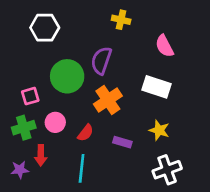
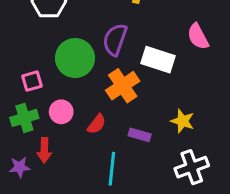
pink semicircle: (164, 46) -> (198, 37), moved
white rectangle: (157, 87) -> (158, 60), moved
cyan line: (82, 168) -> (112, 169), moved

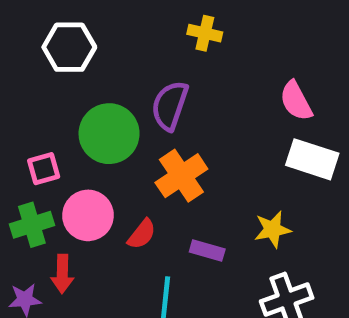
white rectangle: (158, 60) -> (312, 159), moved
pink circle: (61, 112) -> (88, 215), size x1.4
yellow star: (183, 121) -> (273, 229), turned -30

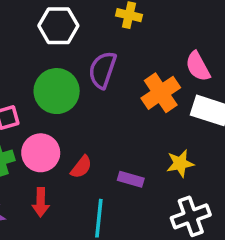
white hexagon: (69, 47) -> (58, 26), moved
orange cross: (181, 176) -> (161, 93), moved
red arrow: (62, 274) -> (41, 202), moved

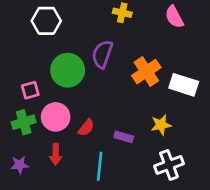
white hexagon: (58, 26) -> (46, 21), moved
pink semicircle: (198, 66) -> (174, 17), moved

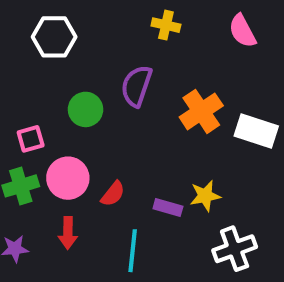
green circle: (68, 70) -> (86, 109), size x0.7
yellow star: (161, 125) -> (205, 196), moved

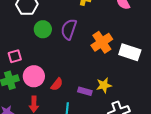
green circle: (86, 109) -> (43, 29), moved

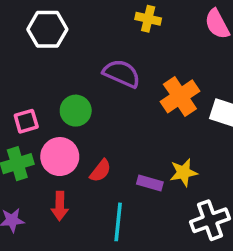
green circle: (43, 29) -> (76, 111), moved
purple semicircle: (69, 29) -> (122, 73), turned 95

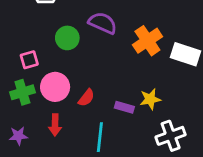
green circle: (76, 111) -> (67, 38), moved

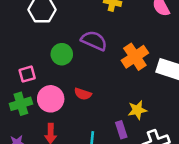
red semicircle: (86, 98) -> (83, 94), moved, turned 70
purple rectangle: (124, 107) -> (121, 130), moved, turned 56

